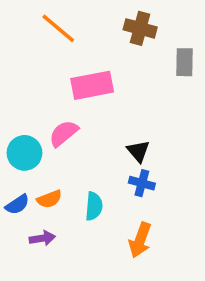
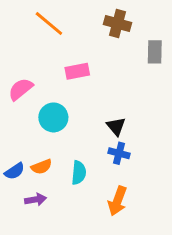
pink rectangle: (92, 85) -> (77, 71), size x0.7
pink semicircle: (64, 133) -> (21, 89), moved
cyan circle: (24, 153) -> (53, 117), moved

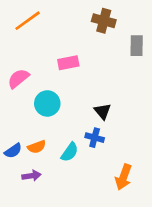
orange line: (49, 24) -> (28, 21), moved, turned -76
blue cross: (119, 153) -> (95, 138), moved
cyan semicircle: (79, 173) -> (70, 152), turned 30
orange arrow: (118, 201) -> (123, 177), moved

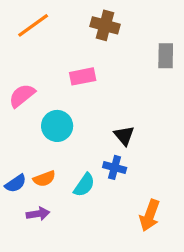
brown cross: (104, 21) -> (105, 25), moved

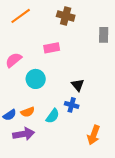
purple arrow: (38, 214) -> (24, 134), size x1.5

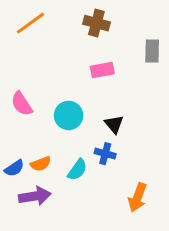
pink rectangle: (52, 48) -> (102, 70), moved
pink semicircle: (14, 60) -> (22, 104), moved, turned -84
cyan circle: (36, 79) -> (69, 115), moved

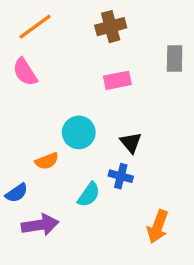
brown cross: (96, 23) -> (111, 27), turned -30
pink semicircle: (22, 104) -> (25, 72), moved
orange semicircle: (41, 164) -> (47, 161), moved

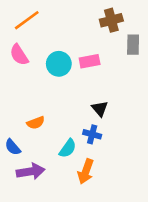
brown cross: (111, 27) -> (111, 20), moved
cyan circle: (79, 132) -> (59, 64), moved
blue semicircle: (17, 193) -> (13, 147), turned 84
orange arrow: (158, 227) -> (86, 171), moved

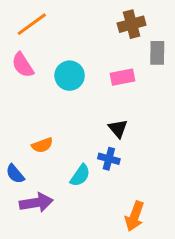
pink rectangle: (90, 61) -> (122, 77), moved
orange arrow: (86, 171) -> (135, 216), moved

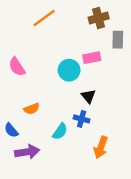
orange line: (32, 24) -> (44, 18), moved
pink semicircle: (23, 65) -> (17, 67), moved
cyan circle: (70, 76) -> (69, 70), moved
orange arrow: (135, 216) -> (101, 147), moved

